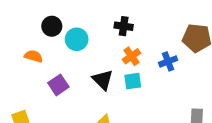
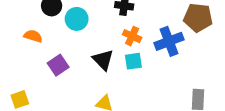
orange cross: (131, 56) -> (132, 36), turned -30
blue cross: (168, 61) -> (169, 41), size x1.5

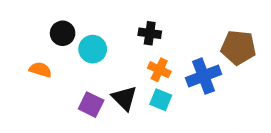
cyan square: (133, 61) -> (161, 100), turned 30
purple square: (58, 65) -> (91, 105), moved, turned -30

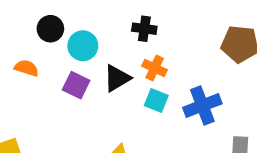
blue cross: (204, 76) -> (202, 106), moved
black triangle: (124, 98) -> (117, 78), moved, turned 44
purple square: (91, 105) -> (76, 85), moved

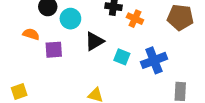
orange cross: (155, 68) -> (135, 19), moved
purple square: (76, 85) -> (54, 50), moved, turned -30

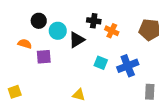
black triangle: (94, 41) -> (77, 40), moved

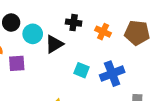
orange cross: (112, 31) -> (103, 32), moved

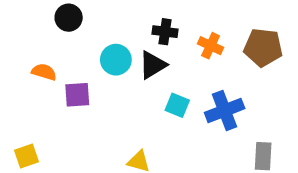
black circle: (11, 23) -> (69, 18), moved
cyan circle: (33, 34) -> (116, 60), moved
black triangle: (54, 44) -> (153, 65), moved

